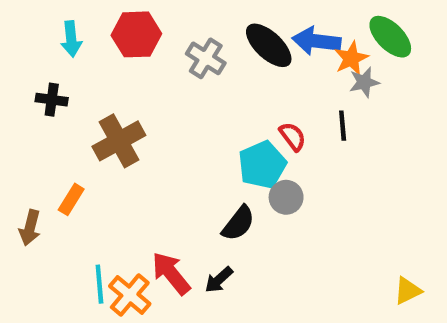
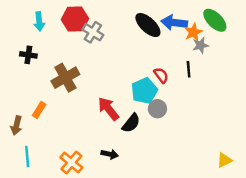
gray cross: (206, 58) -> (93, 32), moved
red arrow: (171, 273) -> (108, 109), moved
black arrow: (219, 280) -> (110, 154), moved, turned -126
cyan line: (99, 284) -> (27, 157), moved

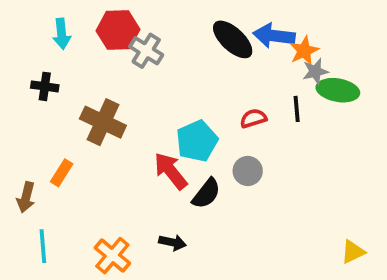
green ellipse: (215, 20) -> (338, 90), moved, turned -35
red semicircle: (161, 75) -> (253, 118), turned -70
brown cross: (65, 78) -> (103, 122), turned -36
cyan pentagon: (144, 91) -> (197, 141), moved

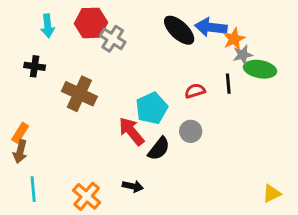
orange rectangle: (62, 173) -> (20, 133), moved

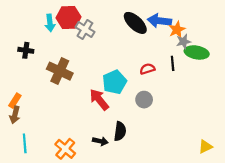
cyan arrow: (48, 26) -> (50, 23), moved
black semicircle: (159, 149) -> (120, 131), moved, turned -30

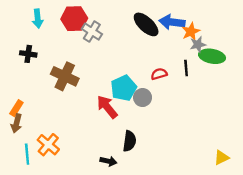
cyan arrow: (50, 23) -> (38, 19), moved
gray circle: (144, 100) -> (143, 98), moved
black arrow: (100, 141) -> (108, 161), moved
orange cross: (65, 149) -> (48, 145), moved

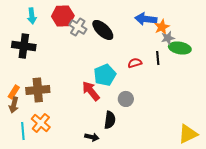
black ellipse: (146, 24) -> (103, 30), moved
black cross: (28, 54) -> (24, 46), size x1.6
brown cross: (65, 76) -> (38, 90), moved, turned -30
gray circle: (143, 98) -> (126, 99), moved
yellow triangle: (221, 158) -> (188, 134), size x1.5

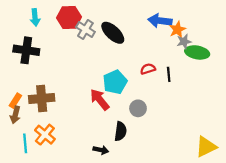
black line: (158, 58) -> (169, 74), moved

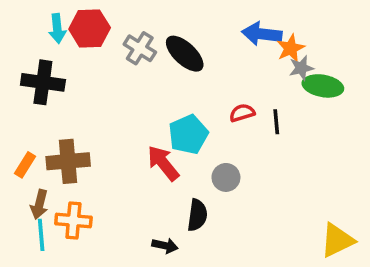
red hexagon: (69, 17) -> (90, 28), moved
brown arrow: (15, 115) -> (39, 204), moved
orange cross: (45, 135) -> (73, 221), turned -35

